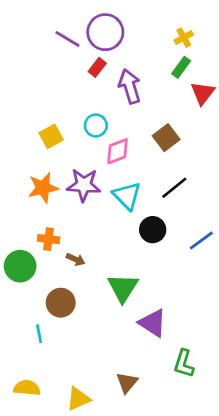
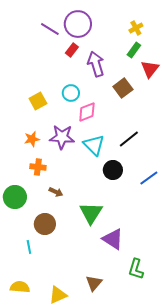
brown square: (166, 138) -> (123, 88), moved
orange star: (43, 188) -> (32, 139), size x0.7
orange cross: (48, 239) -> (38, 167), moved

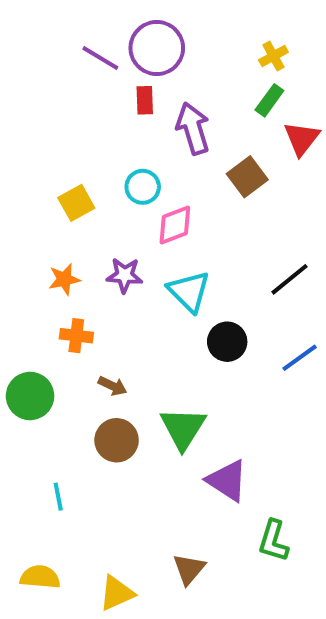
red rectangle: (72, 50) -> (145, 100), turned -40
purple star: (62, 137) -> (125, 275), size x0.7
black line: (129, 139) -> (290, 279), moved
brown circle: (45, 224) -> (117, 440), moved

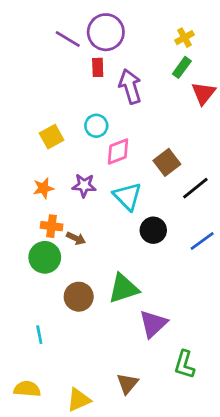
brown square: (247, 177) -> (167, 162), moved
brown arrow: (113, 386) -> (76, 238), moved
green circle: (30, 396) -> (45, 257), moved
green triangle: (183, 428) -> (123, 289), turned 40
purple triangle: (227, 480) -> (153, 324), turned 44

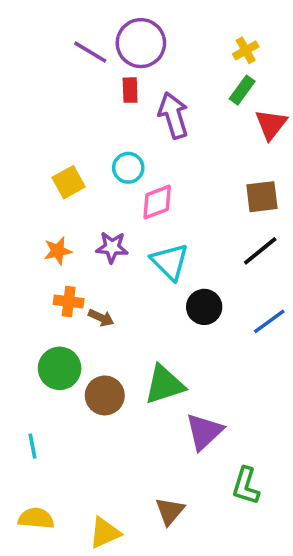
brown square: (167, 162) -> (262, 197), moved, turned 30
green circle: (45, 257) -> (60, 368), moved
cyan line: (39, 335) -> (32, 446), moved

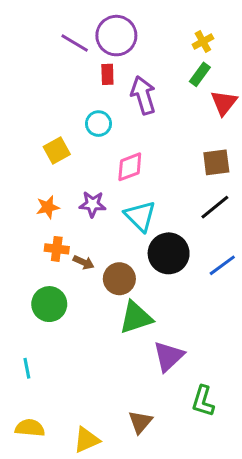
cyan circle: (128, 168) -> (98, 124), moved
black circle: (204, 307) -> (169, 253), size x1.4
brown circle: (105, 395) -> (119, 279), moved

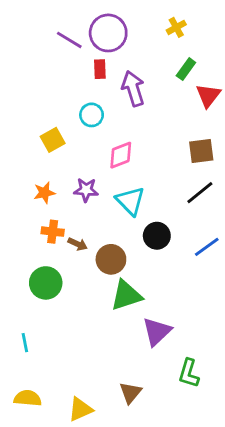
yellow cross: (203, 42) -> (176, 27), moved
black circle: (169, 253) -> (157, 236), size x0.7

